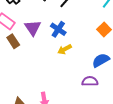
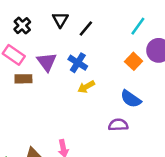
brown rectangle: (13, 41) -> (23, 79), turned -56
blue semicircle: (101, 60) -> (131, 99), turned -114

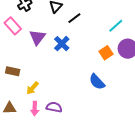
brown rectangle: (23, 79) -> (13, 71), moved
yellow arrow: (86, 87) -> (32, 88), moved, turned -32
purple semicircle: (118, 125) -> (54, 107), moved

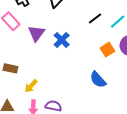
black line: (74, 18) -> (95, 18), moved

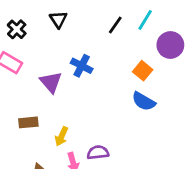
purple triangle: (36, 33) -> (51, 82), moved
orange square: (107, 50) -> (143, 71), moved

